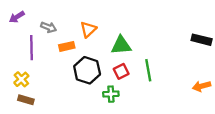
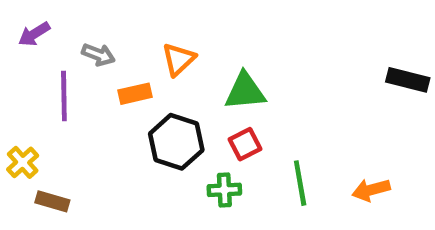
green line: (148, 70) -> (300, 183), moved
yellow cross: (21, 79) -> (23, 162), moved
orange arrow: (202, 86) -> (371, 190), moved

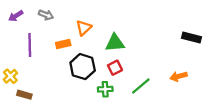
gray arrow: (98, 55) -> (46, 15), moved
green line: (300, 183) -> (141, 86), turned 60
orange arrow: (371, 190) -> (179, 76), moved

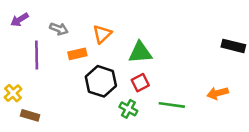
gray arrow: (46, 15) -> (59, 29), moved
green line: (141, 86) -> (172, 105), turned 48
green cross: (105, 89) -> (128, 109), turned 32

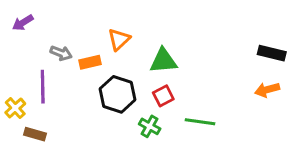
gray arrow: (59, 29) -> (61, 53), moved
purple line: (37, 55) -> (43, 87), moved
orange arrow: (218, 93) -> (267, 90), moved

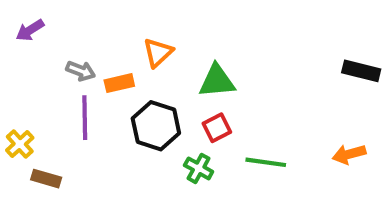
purple line: (43, 87) -> (85, 118), moved
orange arrow: (267, 90) -> (349, 154), moved

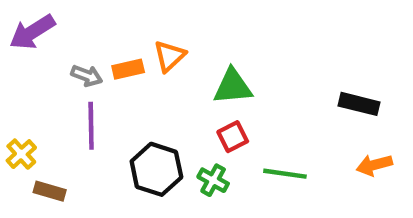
purple arrow: (30, 30) -> (32, 32), size x1.5
black rectangle: (361, 71) -> (359, 104), moved
orange rectangle: (119, 83) -> (128, 69), moved
black hexagon: (156, 126) -> (156, 169), moved

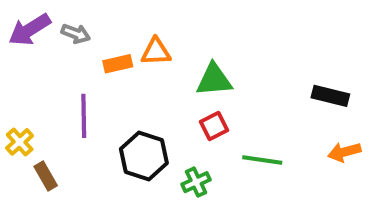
orange triangle: (169, 56) -> (156, 52), turned 40
gray arrow: (87, 76) -> (76, 34), moved
green cross: (213, 180) -> (196, 182), moved, turned 36
brown rectangle: (50, 191) -> (46, 176), turned 44

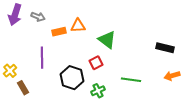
purple arrow: (30, 30) -> (15, 15), turned -40
green triangle: (214, 80) -> (107, 40), turned 42
red square: (214, 126) -> (96, 63), moved

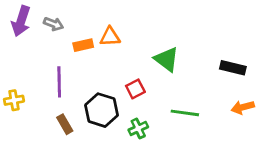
green triangle: (107, 40) -> (166, 59), moved
yellow cross: (10, 71) -> (14, 100), turned 32
brown rectangle: (23, 88) -> (65, 124), moved

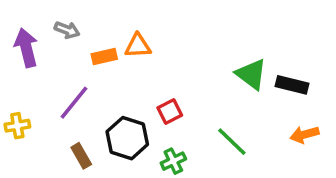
purple arrow: (21, 21) -> (26, 48), moved, turned 148
green triangle: (166, 59) -> (251, 74), moved
purple line: (59, 82) -> (74, 103), turned 40
green line: (185, 113) -> (232, 142), turned 36

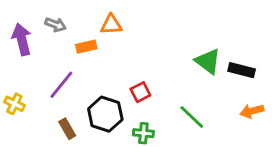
orange triangle: (138, 46) -> (111, 25), moved
yellow cross: (17, 126) -> (14, 104), turned 36
green cross: (173, 161) -> (143, 133), turned 30

